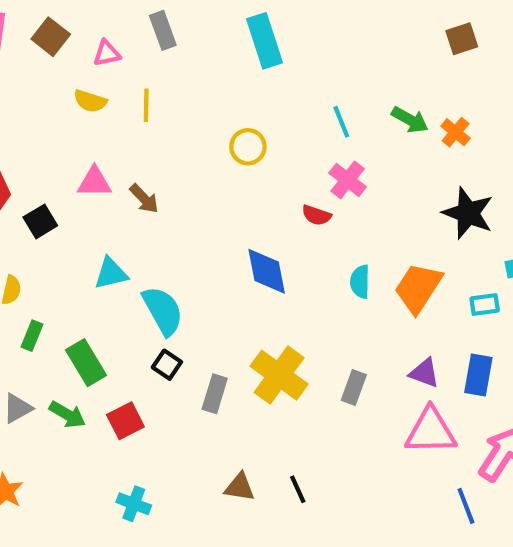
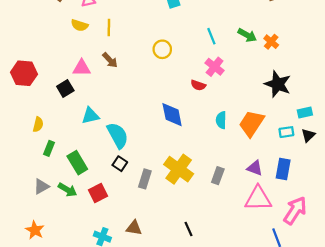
brown arrow: (144, 199) -> (110, 60), moved
black square: (40, 221) -> (65, 89), moved
brown triangle: (240, 487) -> (134, 228), moved

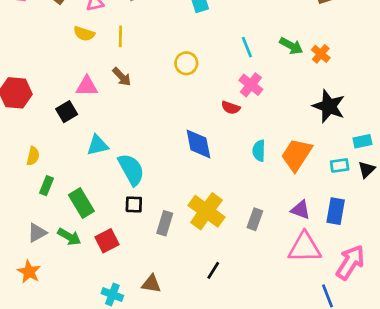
black square: (120, 164) -> (134, 204), turned -32
black line: (188, 229) -> (213, 270), moved, turned 56
orange star: (35, 230) -> (29, 272), moved

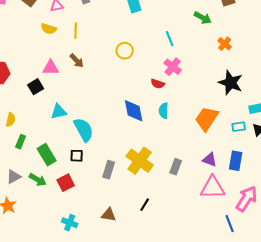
green arrow: (291, 46) -> (203, 18), moved
cyan semicircle: (259, 151) -> (164, 111), moved
black square: (134, 204) -> (77, 156), moved
brown triangle: (151, 284) -> (109, 215), moved

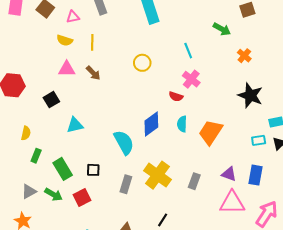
pink triangle: (51, 68) -> (67, 69), moved
blue diamond: (134, 111) -> (151, 124), turned 65
orange trapezoid: (207, 119) -> (211, 132), moved
cyan semicircle: (84, 130) -> (124, 142), moved

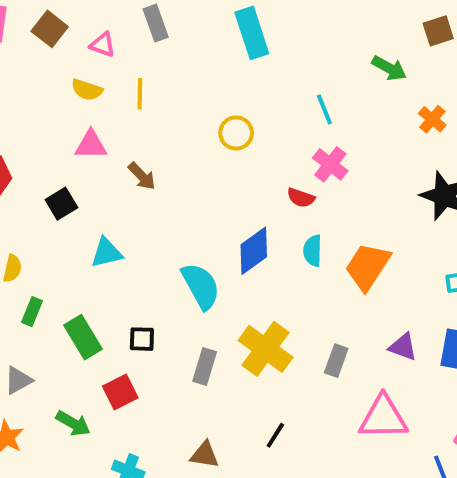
pink triangle: (73, 17) -> (103, 45), turned 32
brown arrow: (93, 73) -> (142, 176), moved
green arrow: (53, 194) -> (73, 423), moved
pink triangle: (232, 203) -> (383, 418), moved

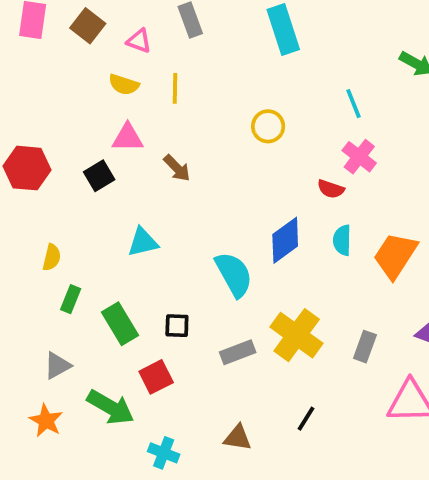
black square: (61, 204) -> (99, 176), moved
gray rectangle: (205, 367) -> (238, 352), turned 52
green arrow: (73, 423) -> (111, 407), size x1.4

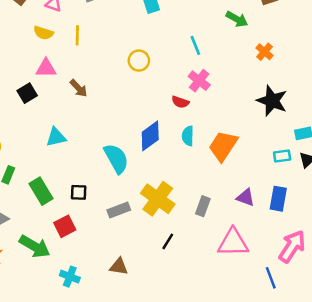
black line: (306, 419) -> (168, 241), moved

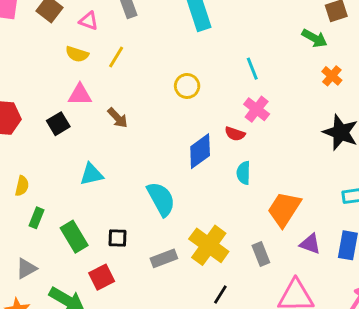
green arrow: (237, 19) -> (315, 38), moved
yellow line: (77, 35) -> (116, 57), turned 30
blue diamond: (150, 136) -> (200, 151), moved
orange trapezoid: (223, 146) -> (284, 209), moved
gray rectangle: (203, 206) -> (261, 254), turned -42

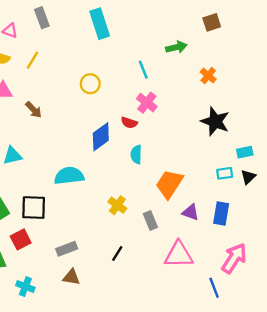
green arrow: (315, 38) -> (176, 47), moved, turned -42
cyan semicircle: (161, 199) -> (69, 176), turned -68
black square: (118, 238) -> (34, 208), size x1.6
yellow cross: (209, 245) -> (117, 205), moved, size x0.6
gray rectangle: (164, 258) -> (67, 249), moved

